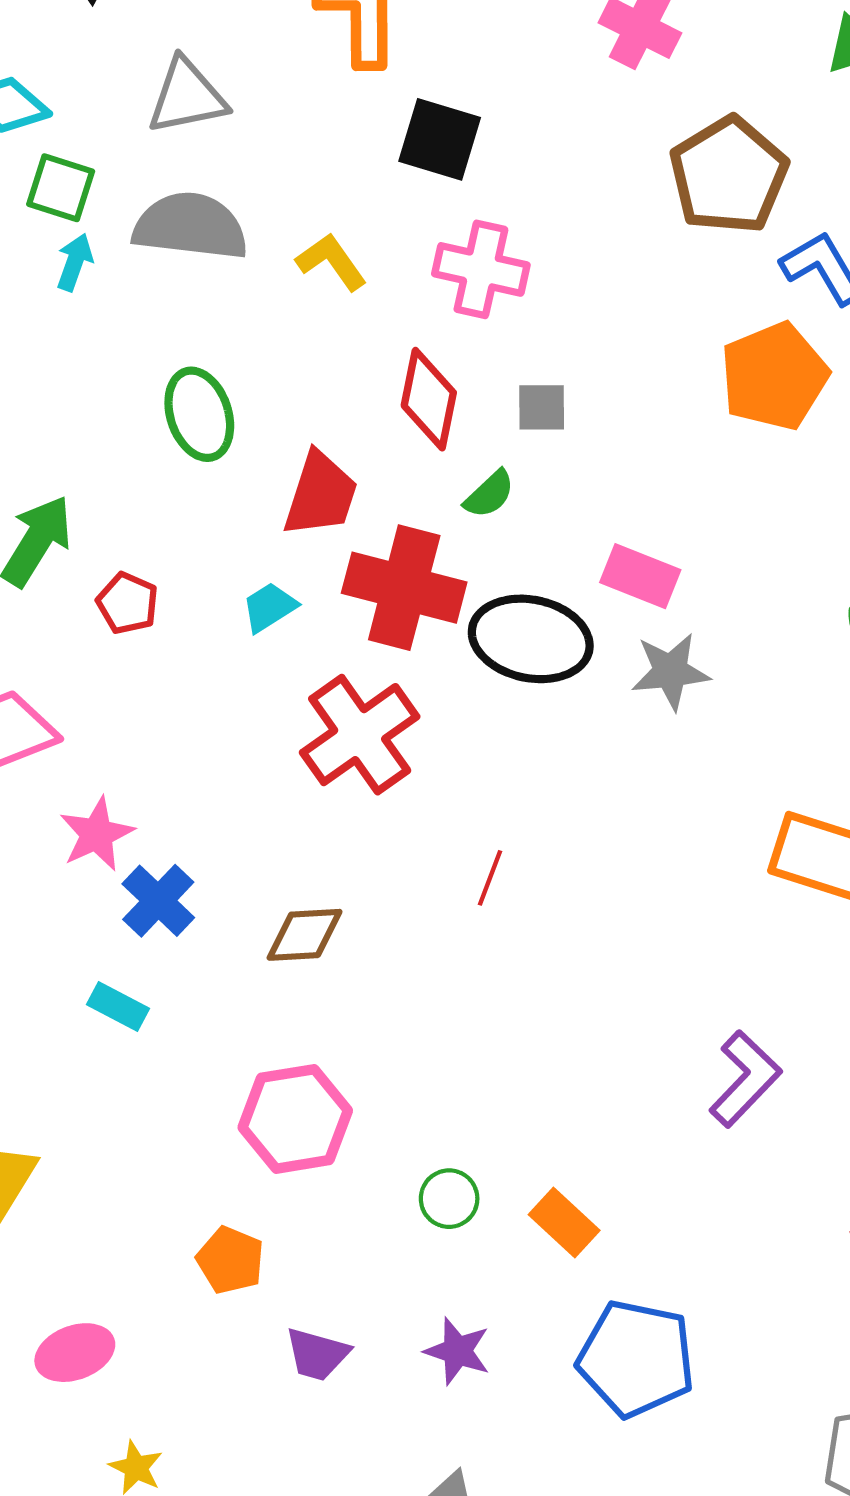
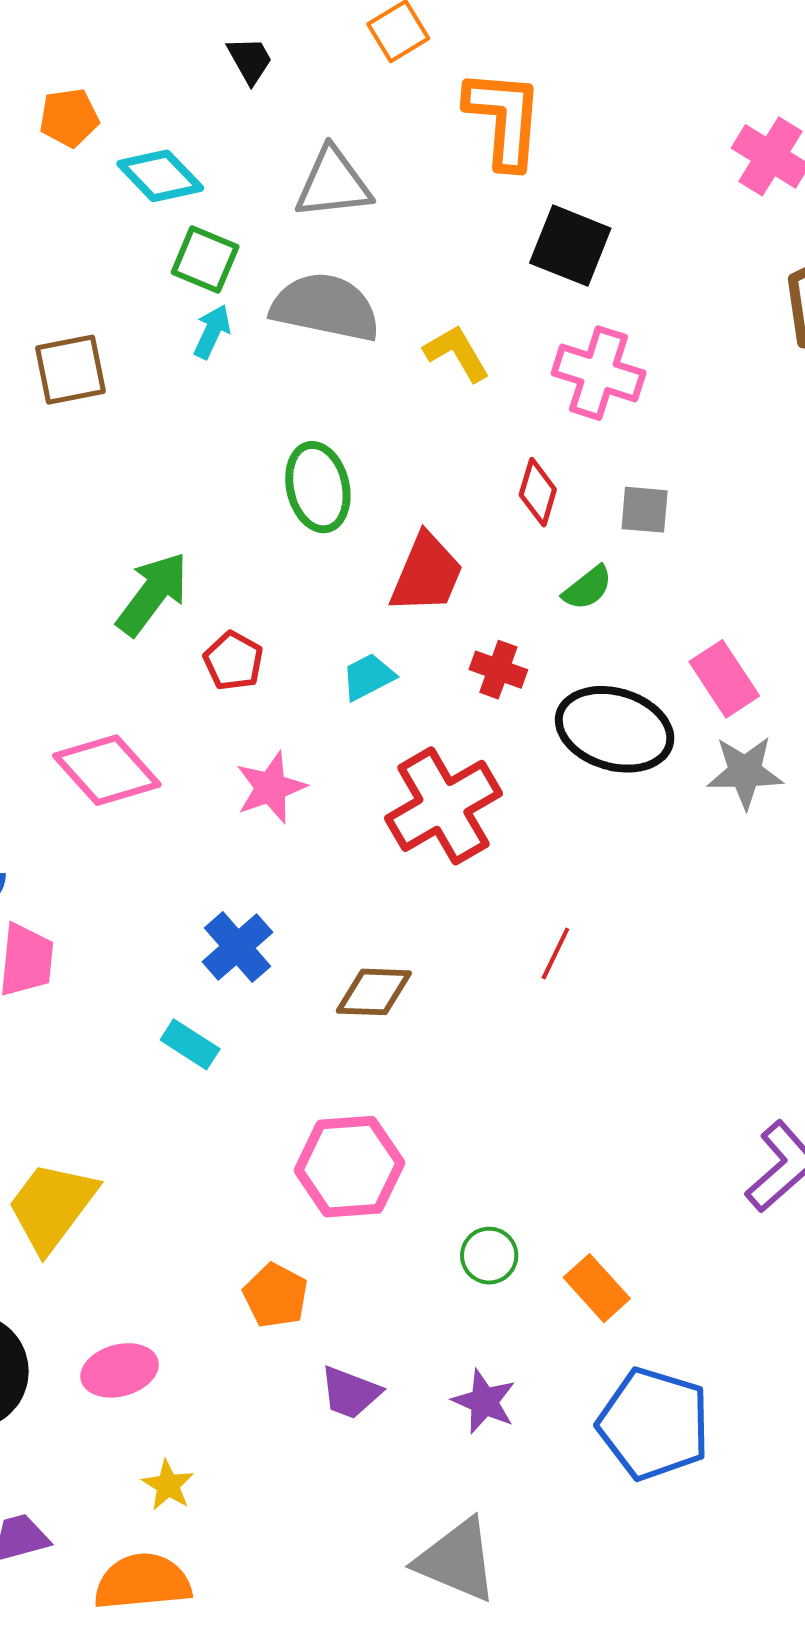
red diamond: (429, 399) -> (538, 492), size x0.7
pink rectangle: (640, 576) -> (724, 679), turned 30
red cross: (404, 588) -> (498, 670), size x0.5
pink star: (97, 834) -> (271, 787), moved

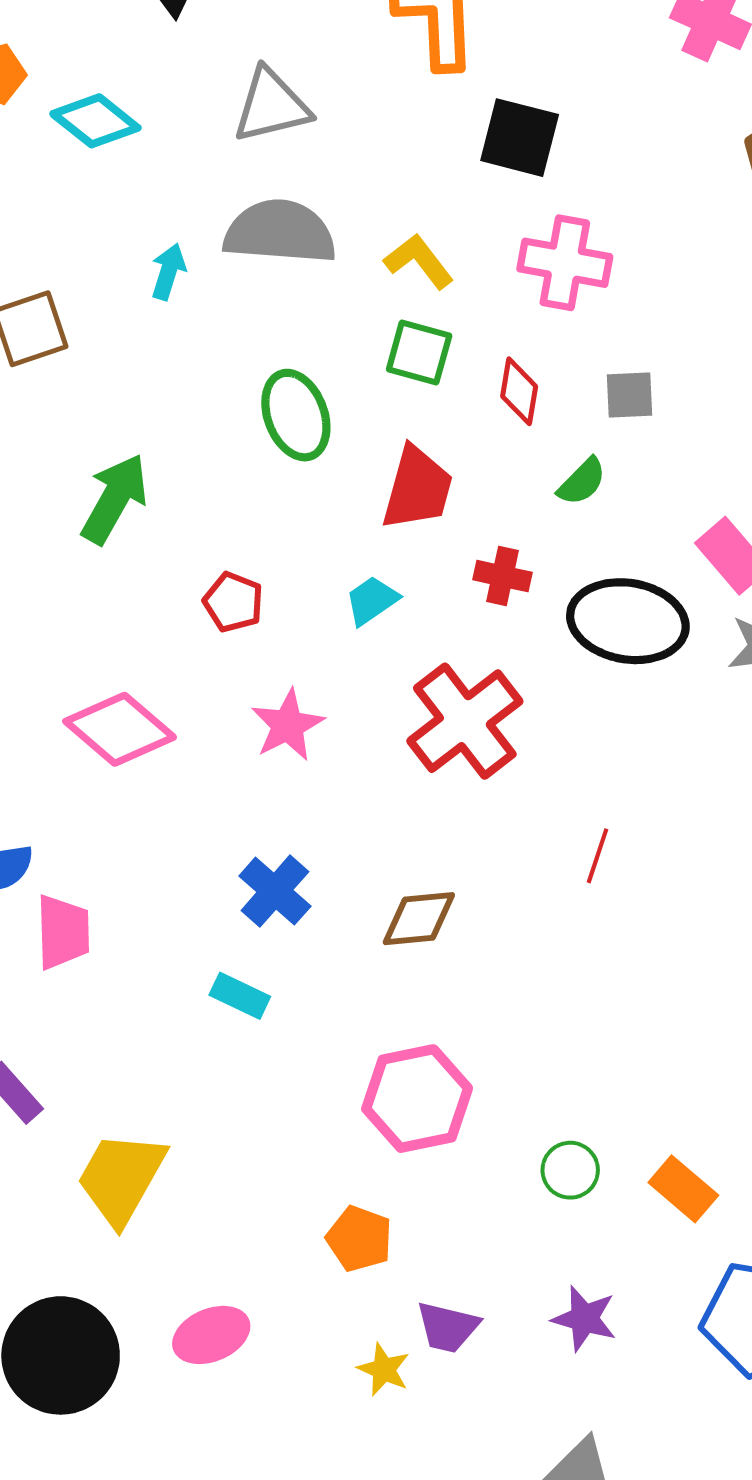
green square: (205, 259) -> (419, 353), moved
green arrow: (152, 594) -> (115, 499), moved
yellow star: (168, 1485) -> (384, 1369), moved

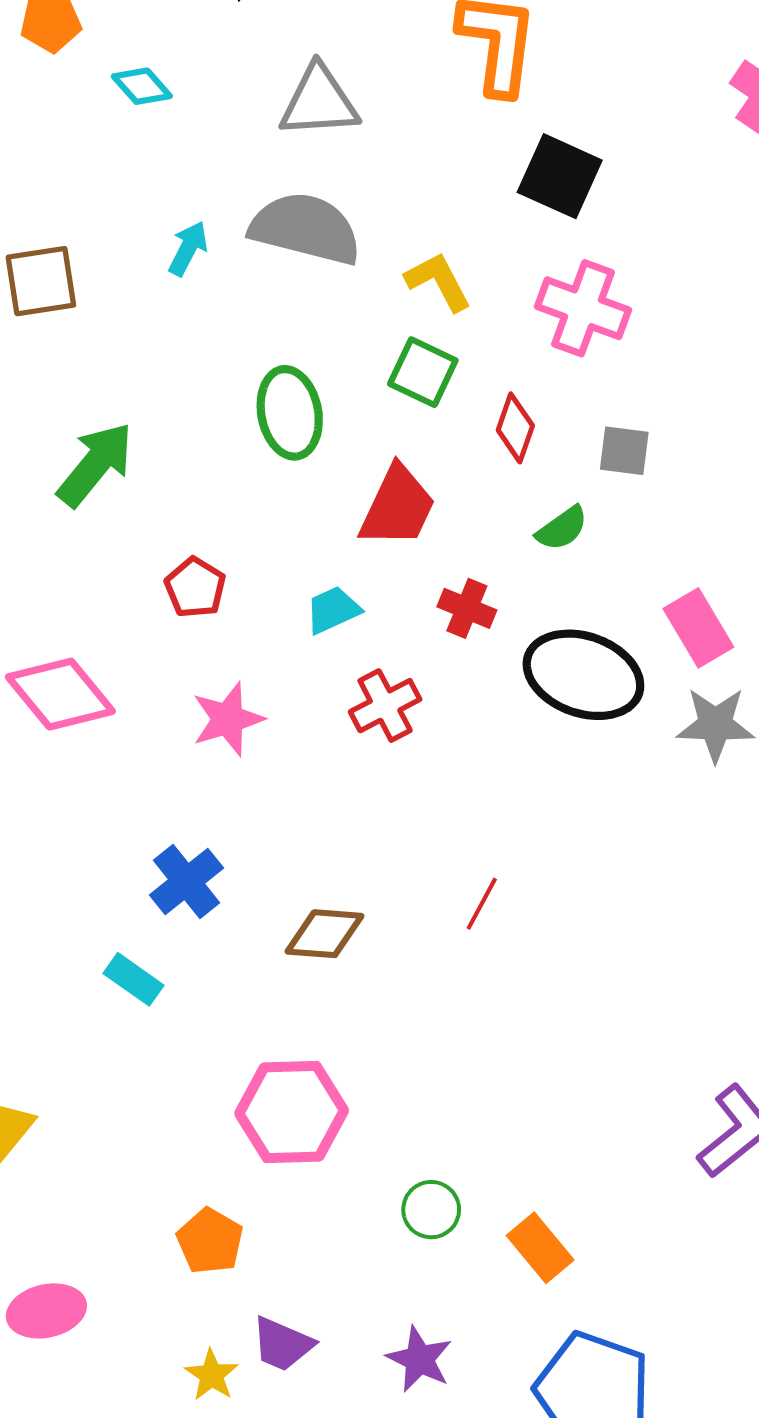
cyan diamond: (95, 121) -> (142, 86), size x0.7
red cross: (465, 721) -> (385, 706), moved, size x0.6
red line: (598, 856) -> (482, 904), moved

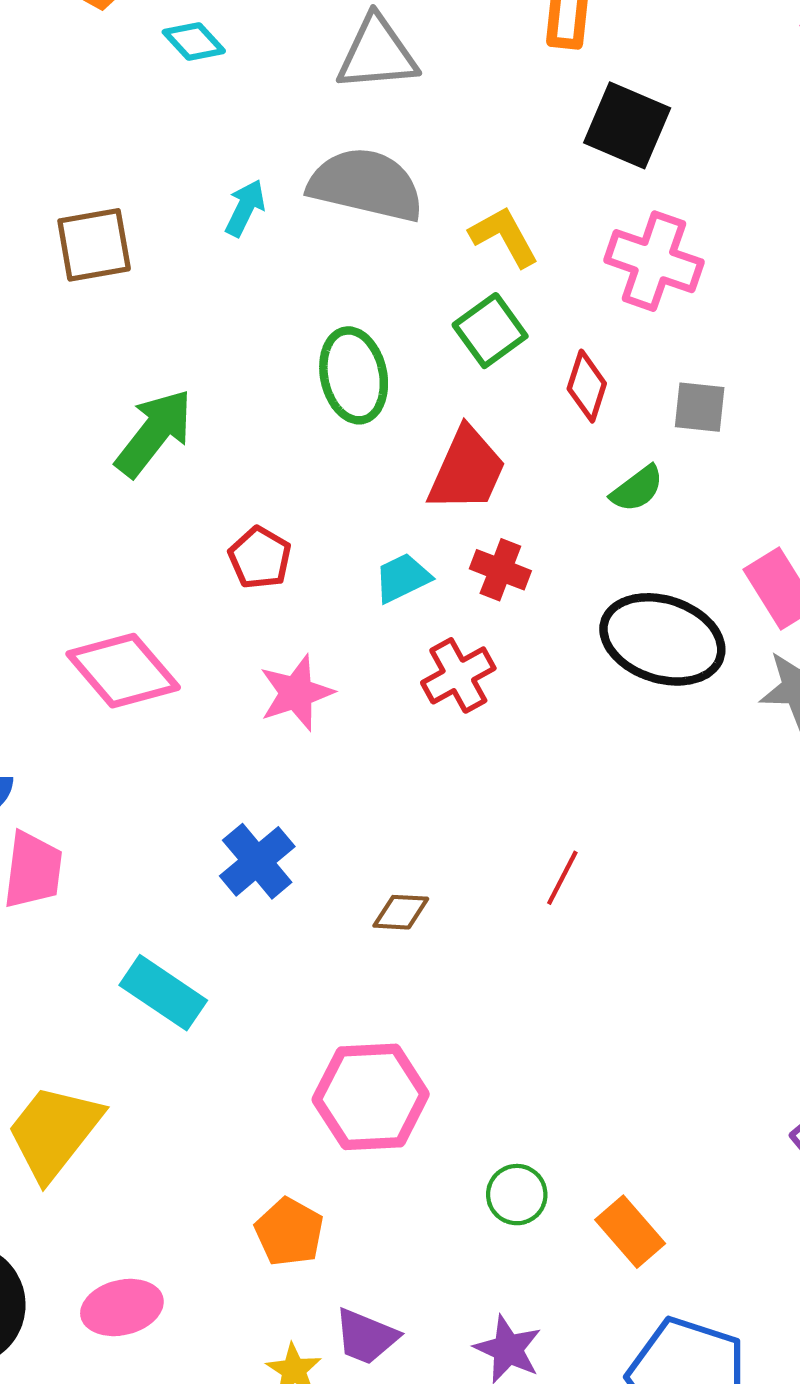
green square: (423, 372) -> (490, 331), turned 30
red cross: (467, 608) -> (500, 570), moved
brown diamond: (325, 934) -> (401, 912), size x0.7
cyan rectangle: (134, 979) -> (163, 993), moved, size x1.4

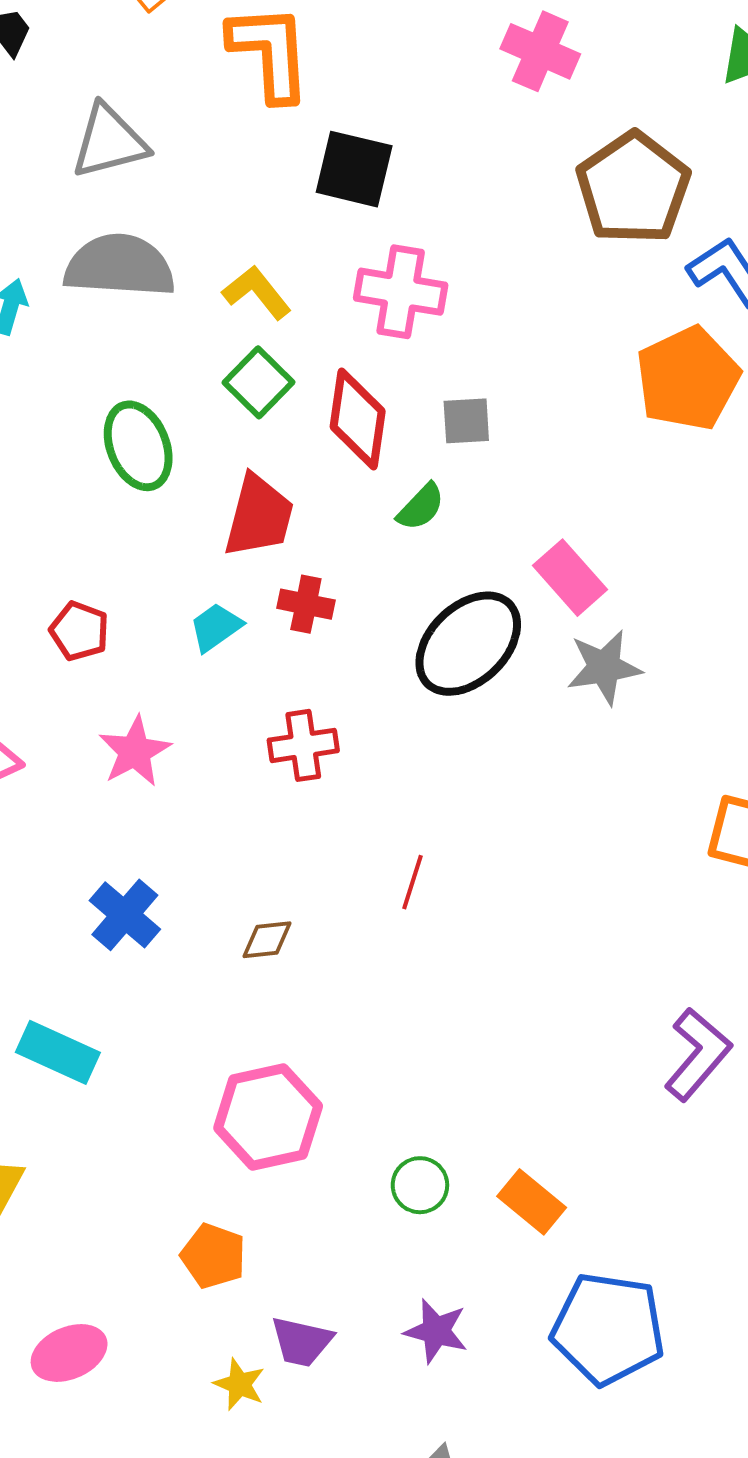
red diamond: (587, 386) -> (358, 419), size x1.5
black ellipse: (662, 639) -> (468, 644), turned -53
red cross: (458, 675) -> (303, 745), moved, turned 30

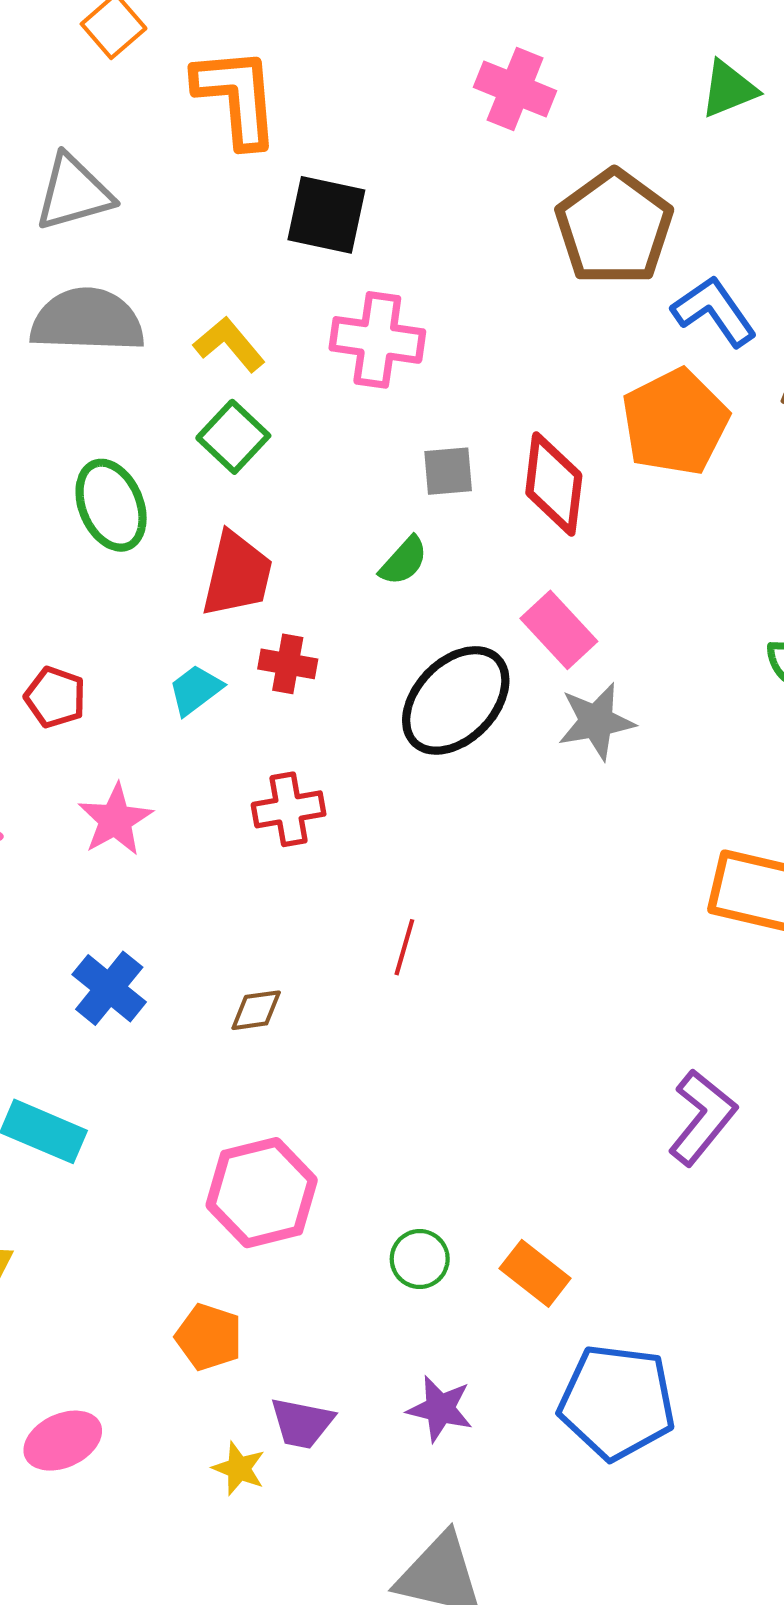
red diamond: (358, 419) -> (554, 484), moved

